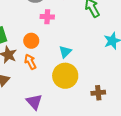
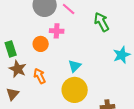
orange circle: (31, 41) -> (41, 44), moved

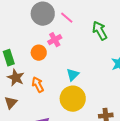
pink cross: (57, 31) -> (55, 40), turned -32

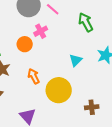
cyan triangle: (73, 75) -> (76, 60), moved
orange arrow: (38, 85) -> (34, 76), moved

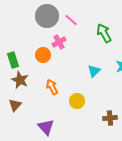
yellow circle: (59, 90) -> (77, 101), size x0.6

